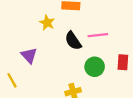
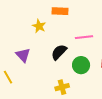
black semicircle: (73, 41) -> (59, 52), moved, turned 78

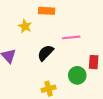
green circle: (81, 65) -> (77, 75), moved

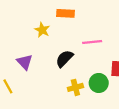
yellow cross: (49, 89) -> (75, 87), moved

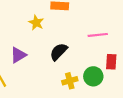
pink line: (92, 42) -> (98, 35), moved
purple triangle: (25, 62) -> (18, 55), turned 42

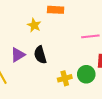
black semicircle: (59, 52) -> (40, 55), moved, turned -60

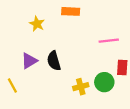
yellow star: (34, 25) -> (37, 24), moved

